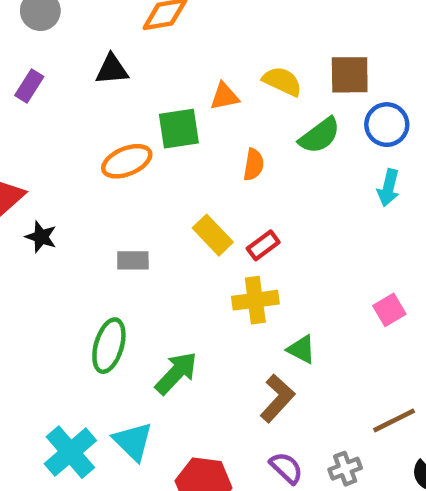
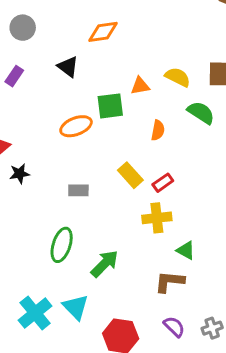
black triangle: (112, 69) -> (68, 67), turned 40
green semicircle: (320, 136) -> (201, 113), turned -112
black star: (41, 237) -> (19, 174), turned -30
brown L-shape: (277, 398) -> (170, 282), turned -128

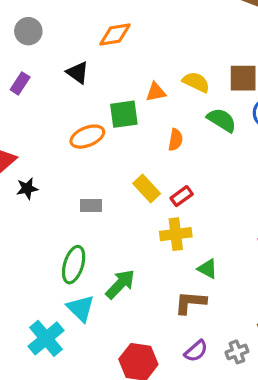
cyan triangle: (76, 307) -> (81, 308), moved
purple semicircle: (174, 327) -> (196, 351), turned 95

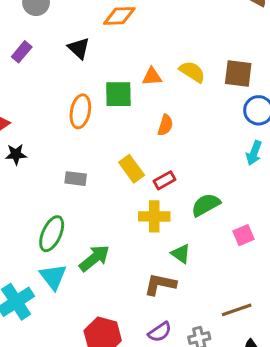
green semicircle: (222, 120) -> (206, 205), moved, turned -68
orange ellipse: (87, 137) -> (80, 111), turned -64

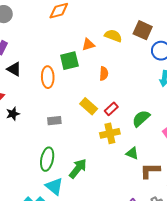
black triangle: (79, 48) -> (14, 69), moved
brown square: (238, 74) -> (143, 30), turned 30
brown L-shape: (160, 284) -> (150, 171), moved

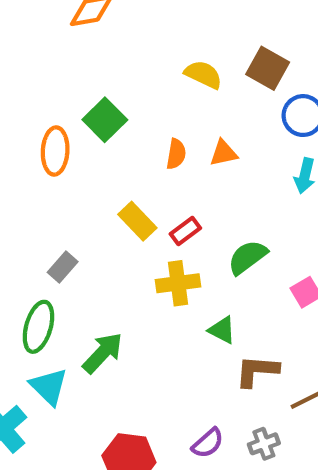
orange triangle: (88, 45) -> (224, 153), moved
green square: (69, 61) -> (105, 120), turned -36
gray rectangle: (54, 121) -> (63, 267), moved, turned -48

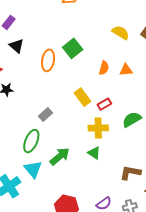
green triangle: (222, 330) -> (94, 153), moved

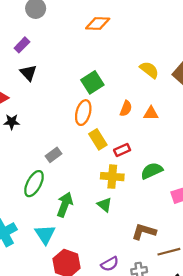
orange ellipse: (48, 60) -> (83, 113), moved
green arrow: (60, 156) -> (65, 205), turned -35
cyan triangle: (33, 169) -> (45, 234), moved

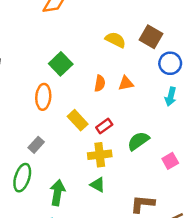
orange ellipse: (83, 113) -> (43, 97), moved

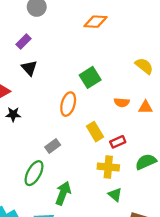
orange semicircle: (100, 83) -> (122, 102), turned 72
green triangle: (98, 185) -> (115, 195), moved

